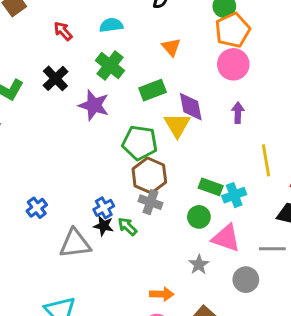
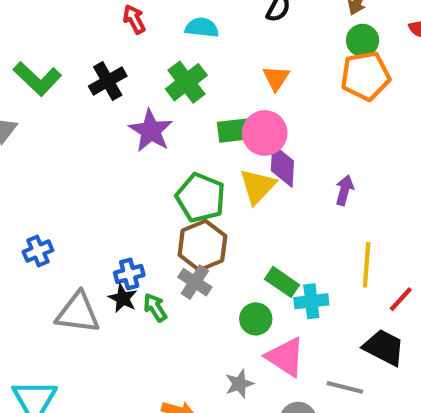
pink circle: (233, 64) -> (265, 133), moved

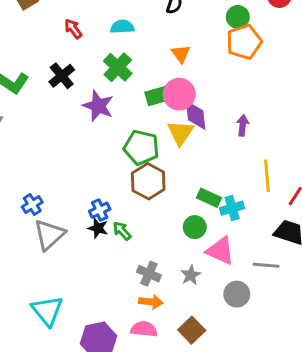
gray cross: (195, 282) -> (149, 274), moved
gray triangle: (78, 313) -> (49, 235), moved, turned -40

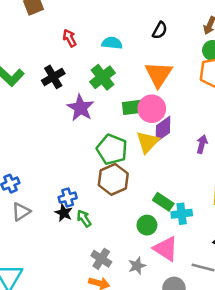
orange triangle: (181, 54) -> (159, 74), size x1.6
purple diamond: (196, 115) -> (163, 129), turned 52
gray triangle: (49, 235) -> (21, 212), size x0.7

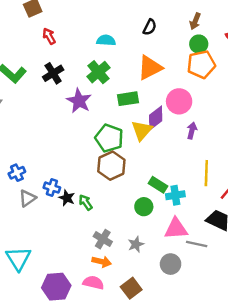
red arrow: (70, 38) -> (49, 36), moved
orange triangle: (159, 74) -> (150, 68), turned 32
pink circle: (152, 109) -> (179, 101), moved
blue cross: (68, 198) -> (52, 188), moved, turned 35
pink triangle: (166, 249) -> (176, 229), moved, turned -35

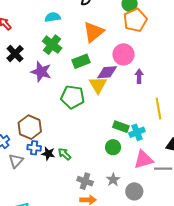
purple diamond: (156, 118) -> (107, 72), turned 45
brown hexagon: (111, 166) -> (30, 127), moved
gray circle: (171, 264) -> (134, 191), moved

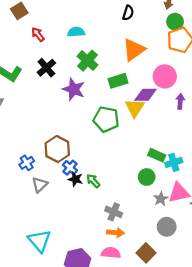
cyan semicircle: (53, 17) -> (76, 32), moved
blue cross: (34, 148) -> (70, 168), moved, turned 32
gray star: (113, 180) -> (161, 199), moved

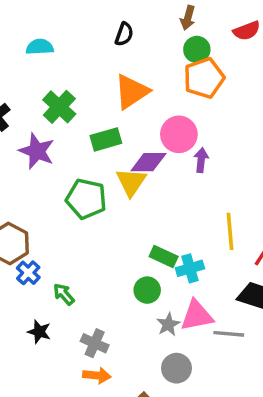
cyan semicircle: (76, 32) -> (40, 47), moved
purple arrow: (180, 101) -> (201, 160), moved
black star: (75, 179) -> (39, 332), moved

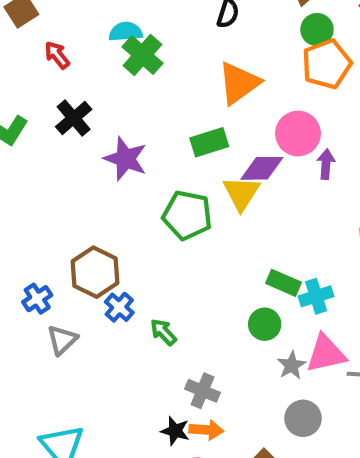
green cross: (59, 107) -> (142, 55), moved
black star: (39, 332) -> (175, 431), moved

